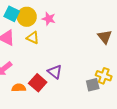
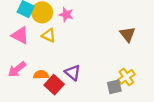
yellow cross: (104, 76) -> (126, 77), turned 35
orange semicircle: (19, 88) -> (41, 75), moved

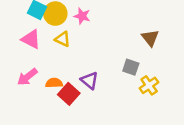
gray square: (114, 87) -> (131, 67), moved, turned 32

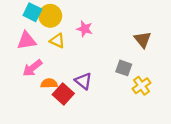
pink star: (82, 16) -> (85, 29), moved
pink triangle: (31, 39) -> (26, 41), turned -36
pink arrow: (27, 77) -> (32, 68), moved

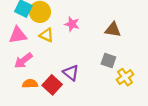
brown triangle: (143, 40) -> (113, 30), moved, turned -42
orange semicircle: (49, 83) -> (30, 84), moved

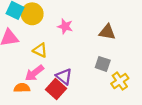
yellow triangle: (47, 35) -> (40, 50), moved
pink arrow: (23, 61) -> (34, 73), moved
red square: (52, 85) -> (56, 89), moved

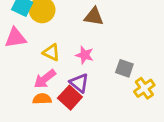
pink star: (65, 26) -> (85, 55), moved
brown triangle: (107, 32) -> (94, 17), moved
orange semicircle: (22, 88) -> (42, 99), moved

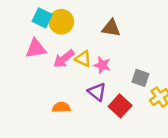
yellow triangle: (51, 52) -> (83, 59), moved
pink arrow: (45, 79) -> (64, 59), moved
red square: (70, 98) -> (120, 106), moved

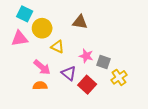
yellow circle: (61, 22) -> (42, 28), moved
pink arrow: (64, 59) -> (42, 67), moved, turned -102
pink star: (102, 65) -> (86, 56), moved

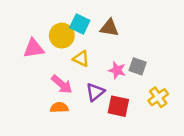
cyan square: (25, 14) -> (80, 24), moved
gray square: (104, 62) -> (138, 66), moved
purple triangle: (69, 73) -> (95, 92), turned 42
red square: (87, 85) -> (118, 106), turned -30

